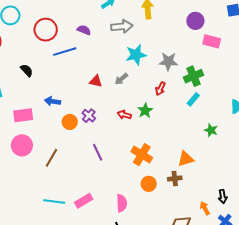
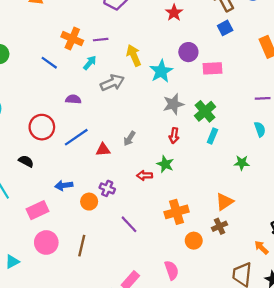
red circle: (46, 30) -> (42, 127), moved
blue line: (65, 52) -> (76, 137), moved
cyan star: (136, 55) -> (161, 71), moved
orange cross: (142, 155) -> (177, 212), turned -30

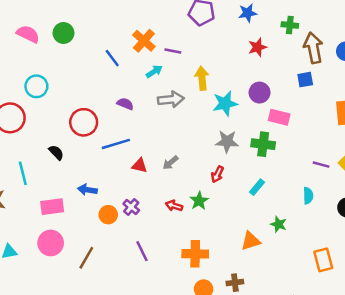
green cross: (205, 111) -> (263, 144), moved, turned 30
orange triangle: (224, 202) -> (251, 241), moved

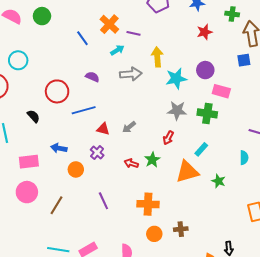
purple cross: (131, 207) -> (97, 153), moved
orange triangle: (251, 241) -> (187, 172), moved, size x1.4

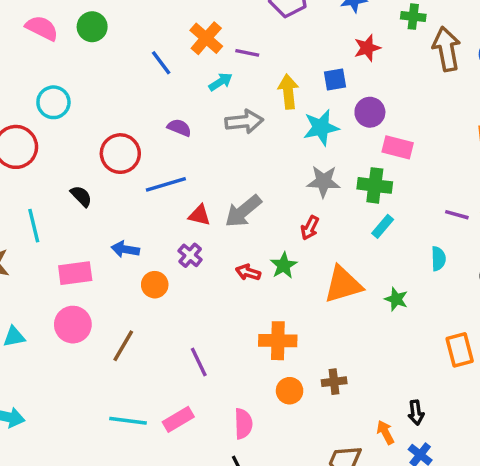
blue square: (244, 60) -> (335, 79), moved
gray arrow: (129, 127) -> (243, 211), size x1.6
cyan rectangle: (201, 149) -> (383, 226), moved
purple line: (103, 201) -> (199, 362), moved

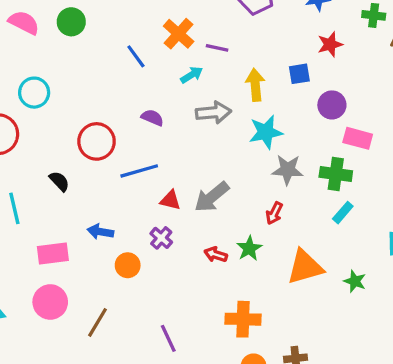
cyan star: (321, 128) -> (266, 132), moved

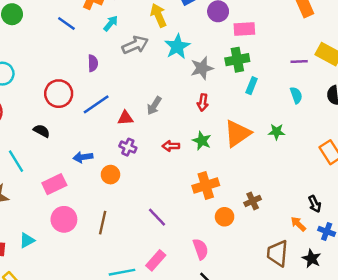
purple semicircle: (152, 118) -> (93, 63), turned 84
gray arrow: (212, 197) -> (154, 106), size x0.7
green star: (249, 248) -> (202, 141), moved

